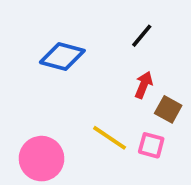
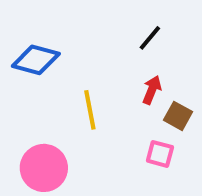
blue diamond: (62, 56) -> (36, 60), moved
yellow line: (110, 138) -> (90, 110), moved, turned 45

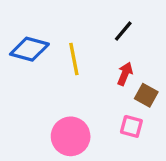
yellow line: (90, 110) -> (74, 59), moved
pink circle: (44, 168) -> (71, 136), moved

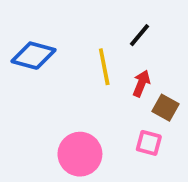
yellow line: (74, 59) -> (104, 67), moved

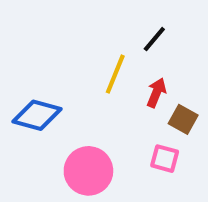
blue diamond: (33, 56) -> (37, 115), moved
yellow line: (104, 67) -> (115, 74), turned 33

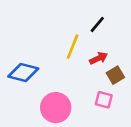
red arrow: (156, 93) -> (99, 58), turned 42
brown square: (183, 119) -> (115, 75), turned 30

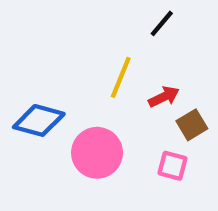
black line: (97, 24) -> (162, 23), moved
pink circle: (56, 108) -> (97, 153), moved

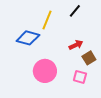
yellow line: (121, 77) -> (47, 20), moved
blue diamond: (39, 120) -> (28, 38), moved

